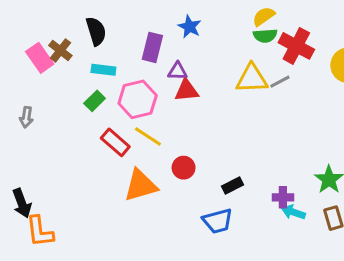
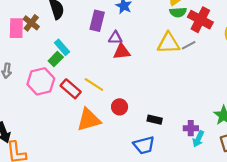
pink rectangle: (40, 58) -> (16, 28), turned 36
cyan rectangle: (103, 70) -> (62, 47), moved, turned 42
pink hexagon: (138, 99) -> (41, 81), moved
black rectangle: (232, 185) -> (155, 120), turned 40
cyan arrow: (293, 212) -> (198, 139), turned -84

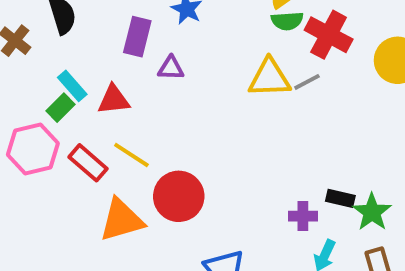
red triangle: (122, 52) -> (114, 100), moved
red circle: (120, 107) -> (179, 196), size x1.6
black rectangle: (155, 120) -> (340, 198), moved
purple cross: (191, 128) -> (303, 216), moved

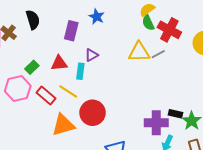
green semicircle: (287, 21) -> (148, 23), turned 70
purple triangle: (171, 68) -> (92, 55), moved, turned -32
cyan rectangle: (72, 86) -> (80, 71), moved, turned 49
purple cross: (303, 216) -> (156, 123), size x1.6

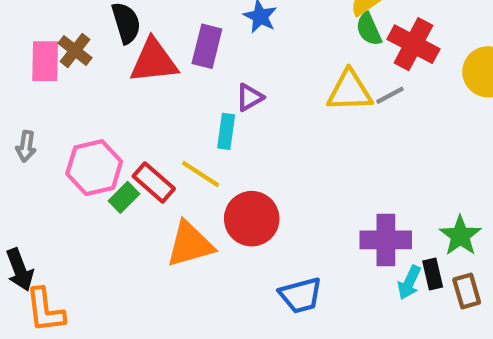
red triangle: (59, 63) -> (154, 61), moved, size x1.4
green rectangle: (32, 67) -> (124, 197), moved
black rectangle: (175, 114) -> (433, 274), moved, turned 64

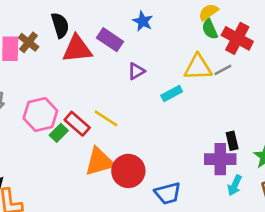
purple rectangle: (207, 46) -> (110, 40), turned -70
cyan rectangle: (226, 131) -> (172, 94), moved, turned 54
red circle: (252, 219) -> (128, 171), moved
black rectangle: (433, 274) -> (232, 141), moved

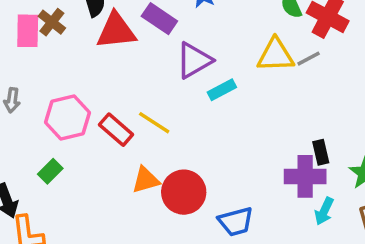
purple triangle: (136, 71) -> (194, 60), size x1.6
cyan rectangle: (172, 94) -> (222, 90), moved
green rectangle: (59, 133) -> (50, 171), moved
orange triangle: (99, 162) -> (146, 180), size x0.7

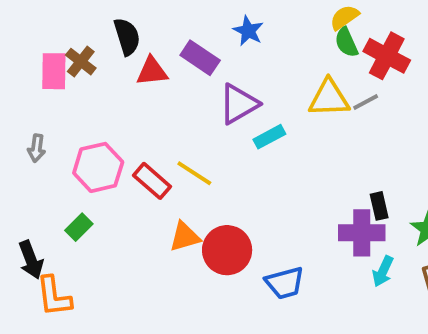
red triangle: (116, 31) -> (152, 71), size x0.7

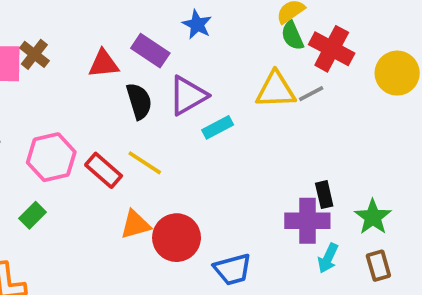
black semicircle: (127, 37) -> (139, 101), moved

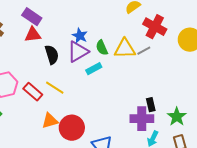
blue star: (197, 24) -> (80, 36), moved
green semicircle: (292, 36) -> (102, 48), moved
purple rectangle: (150, 51) -> (32, 17), moved

